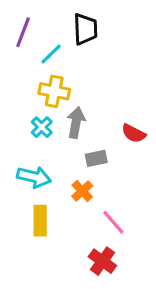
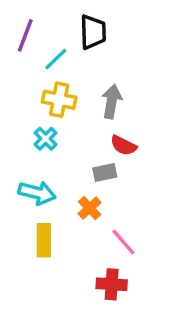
gray arrow: (76, 122) -> (112, 101), moved
red semicircle: (134, 133) -> (123, 145), moved
red cross: (102, 261) -> (112, 284), turned -32

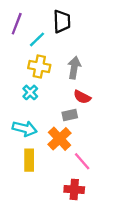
orange cross: (90, 208) -> (60, 139), size x1.5

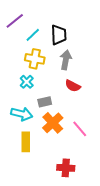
black trapezoid: (62, 21) -> (59, 35), moved
purple line: (17, 24) -> (15, 21), turned 30
gray rectangle: (70, 115) -> (45, 102), moved
pink line: (82, 161) -> (80, 129), moved

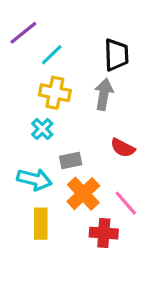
black trapezoid: (59, 35) -> (116, 55), moved
red semicircle: (73, 86) -> (123, 148), moved
red cross: (66, 168) -> (104, 233), moved

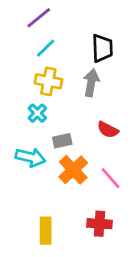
purple line: (23, 33) -> (39, 18), moved
yellow rectangle: (41, 224) -> (46, 231), moved
red cross: (104, 233) -> (100, 224), moved

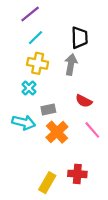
pink line: (111, 178) -> (92, 130), moved
yellow rectangle: (46, 231) -> (47, 183), moved, turned 30

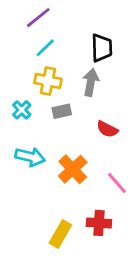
cyan cross: (29, 88) -> (22, 110), moved
gray rectangle: (48, 110) -> (62, 111), moved
pink line: (92, 130) -> (117, 183), moved

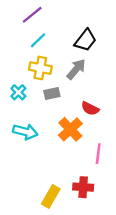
black trapezoid: (102, 48) -> (85, 40), turned 40
gray arrow: (91, 82) -> (76, 69), turned 30
orange cross: (73, 169) -> (70, 129), moved
pink line: (117, 183) -> (98, 154), turned 48

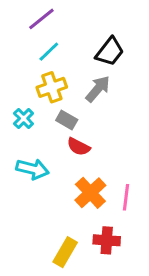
yellow cross: (40, 68) -> (52, 87), turned -30
gray rectangle: (52, 93) -> (67, 120), turned 42
red semicircle: (90, 109) -> (79, 147), moved
orange cross: (70, 129) -> (90, 193), moved

